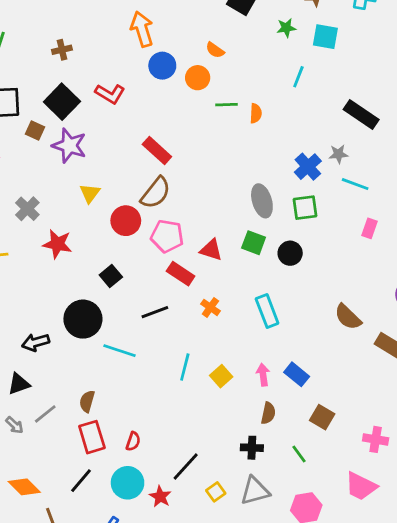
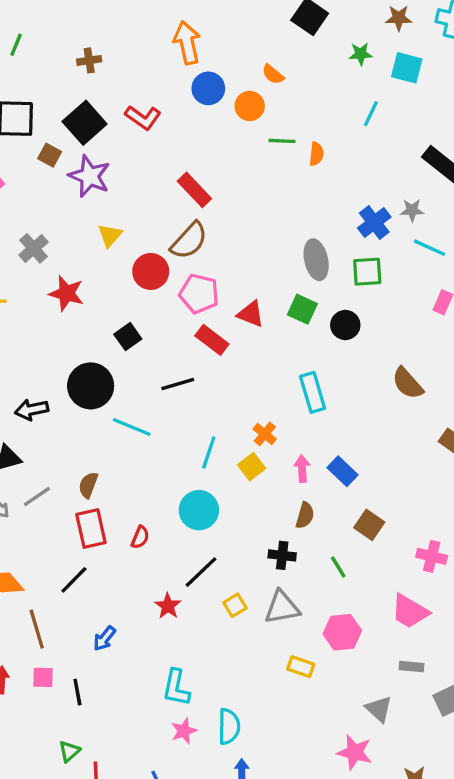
orange cross: (210, 307) -> (265, 434), moved
brown semicircle: (348, 317) -> (408, 383), moved
cyan circle: (128, 483) -> (199, 510), moved

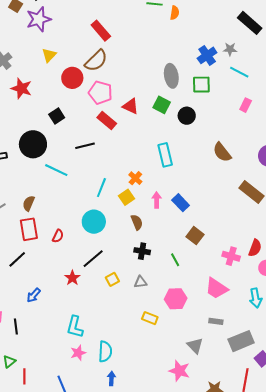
purple star: (90, 176) -> (39, 19), turned 30
brown semicircle: (305, 515) -> (137, 222), moved, turned -42
gray triangle: (282, 607) -> (140, 282), size x0.6

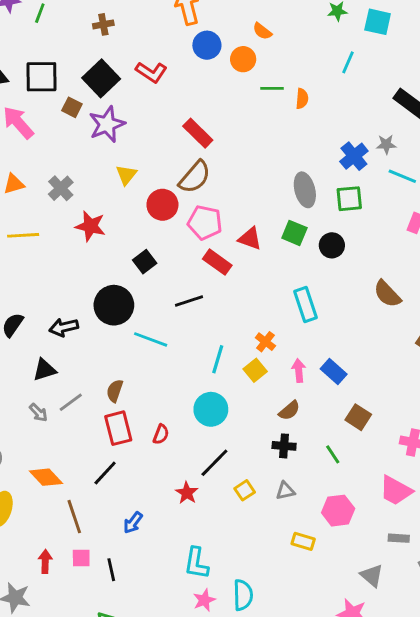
brown semicircle: (137, 222) -> (289, 411), moved, turned 77

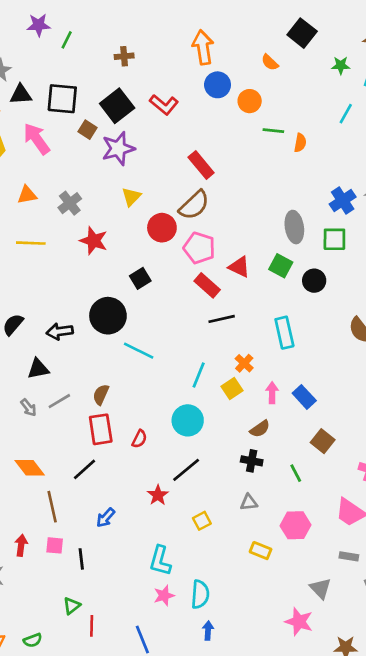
orange semicircle: (262, 31) -> (270, 62), moved
black line: (189, 301) -> (222, 319), moved
yellow square: (245, 490) -> (202, 521), moved

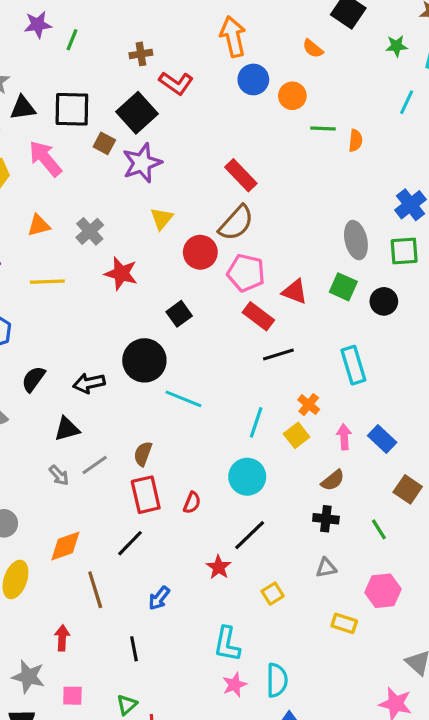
red L-shape: (164, 105) -> (176, 83), moved
orange diamond: (30, 468) -> (65, 546), turned -68
pink square: (55, 545) -> (72, 696), moved

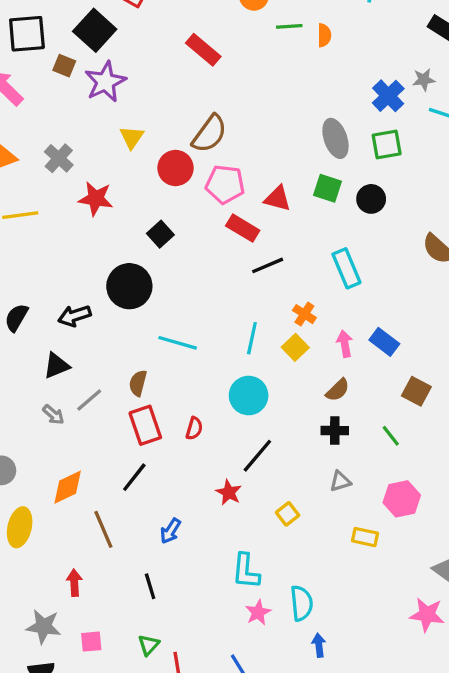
red rectangle: (241, 175) -> (203, 50), moved
cyan line: (183, 399) -> (178, 343), moved

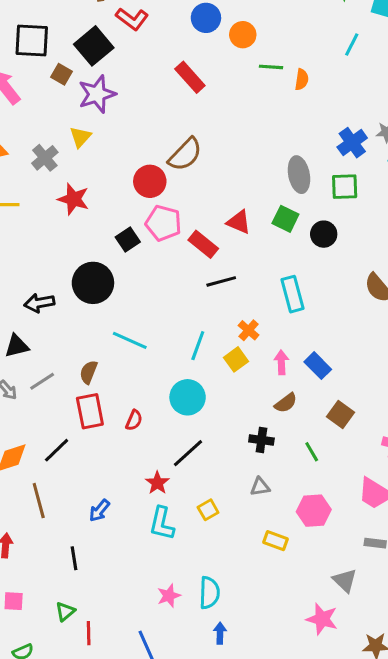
yellow triangle: (132, 137) -> (80, 137), moved
pink pentagon: (225, 184) -> (163, 223), moved
brown semicircle: (338, 390) -> (286, 403), moved
black line: (134, 477) -> (57, 450), moved
cyan L-shape: (246, 571) -> (162, 523), moved

